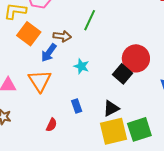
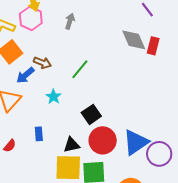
green line: (90, 20) -> (80, 69), moved
red circle: (136, 58) -> (103, 140), moved

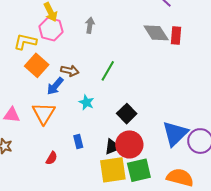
red circle: (103, 140) -> (129, 144), moved

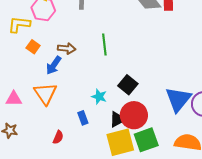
orange square: (37, 65) -> (33, 47), size x0.6
green line: (108, 71) -> (104, 44), turned -30
cyan star: (86, 102) -> (99, 97), moved

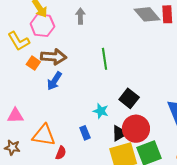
yellow L-shape: (19, 24) -> (19, 41), turned -125
brown arrow: (67, 48) -> (54, 57), moved, size x1.4
orange triangle: (45, 94) -> (44, 135), moved, turned -45

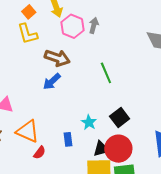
pink hexagon: (42, 25) -> (72, 26), moved
green line: (105, 59) -> (106, 73), turned -30
orange square: (33, 63) -> (29, 12), moved

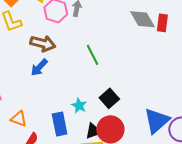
orange triangle: (28, 131) -> (19, 119), size x0.7
blue rectangle: (68, 139) -> (60, 124), size x1.6

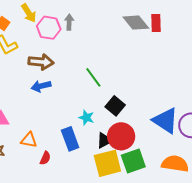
green line: (92, 55) -> (93, 77), moved
blue arrow: (39, 67) -> (41, 86), turned 42
blue triangle: (157, 121) -> (165, 121), turned -36

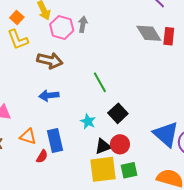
blue arrow: (41, 86) -> (49, 95), moved
red circle: (121, 136) -> (120, 144), size x0.7
blue rectangle: (70, 139) -> (55, 140), moved
green square: (133, 161) -> (129, 170), size x0.7

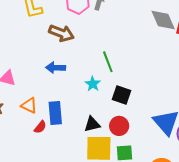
black square: (118, 113) -> (121, 95), turned -36
cyan star: (88, 121) -> (93, 84), moved
black triangle: (103, 146) -> (92, 124), moved

